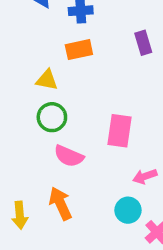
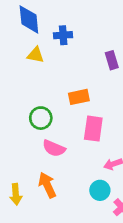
orange rectangle: (79, 50) -> (79, 97), moved
yellow triangle: (47, 80) -> (35, 55), moved

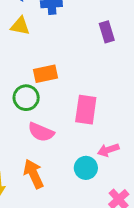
orange rectangle: (79, 97) -> (46, 74), moved
cyan circle: (100, 190) -> (86, 168), moved

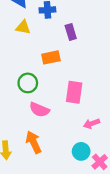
purple rectangle: (107, 32) -> (71, 32), moved
orange rectangle: (46, 74) -> (51, 57), moved
cyan circle: (86, 168) -> (81, 151), moved

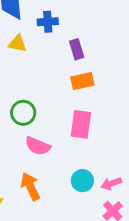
orange rectangle: (51, 57) -> (82, 81), moved
pink arrow: (92, 124) -> (111, 184), moved
cyan circle: (81, 151) -> (82, 181), moved

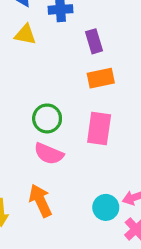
green circle: (23, 113) -> (47, 118), moved
cyan circle: (82, 181) -> (106, 207), moved

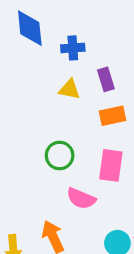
yellow triangle: (25, 35) -> (69, 89), moved
pink semicircle: (49, 154) -> (81, 198), moved

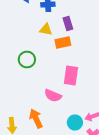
orange rectangle: (113, 116) -> (63, 42), moved
green circle: (60, 155) -> (27, 60), moved

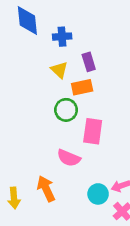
yellow triangle: (46, 30) -> (59, 70), turned 32
green circle: (27, 60) -> (66, 110), moved

